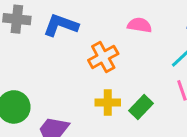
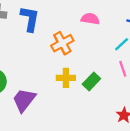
blue L-shape: (61, 25) -> (30, 19), turned 80

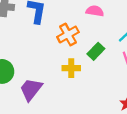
green rectangle: (91, 81) -> (96, 51), moved

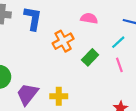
yellow cross: (71, 68) -> (59, 96), moved

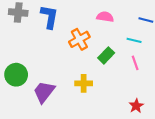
cyan line: (118, 42) -> (134, 40), turned 56
yellow cross: (59, 96) -> (84, 83), moved

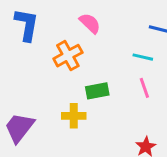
pink semicircle: (105, 17) -> (90, 23), moved, turned 35
green rectangle: (106, 55) -> (97, 91), moved, turned 35

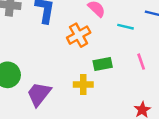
cyan line: (143, 57) -> (125, 27), moved

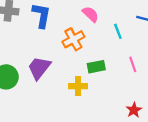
cyan line: (125, 27) -> (118, 31), turned 56
purple trapezoid: (39, 94) -> (39, 68), moved

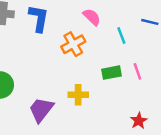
green rectangle: (96, 67) -> (112, 73), moved
purple trapezoid: (39, 68) -> (41, 110), moved

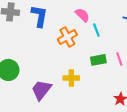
cyan line: (121, 36) -> (96, 30), moved

